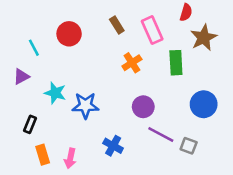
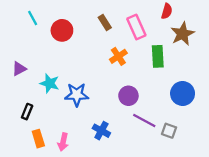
cyan line: (34, 48) -> (33, 18), moved

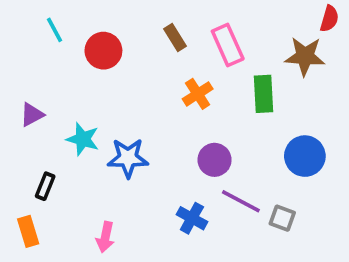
red semicircle: (167, 11) -> (329, 19), moved
brown star: (183, 34) -> (305, 56), turned 30
blue cross: (101, 131) -> (192, 218), moved
orange rectangle: (38, 139) -> (28, 231), moved

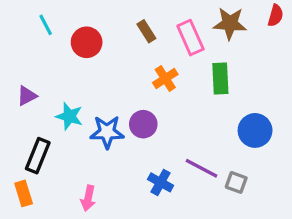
brown star: (305, 56) -> (230, 23), moved
purple circle: (215, 160) -> (143, 124), moved
black rectangle: (45, 186) -> (38, 156), size x1.5

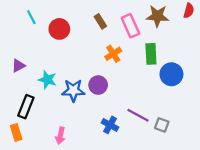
blue circle: (255, 130) -> (171, 74), moved

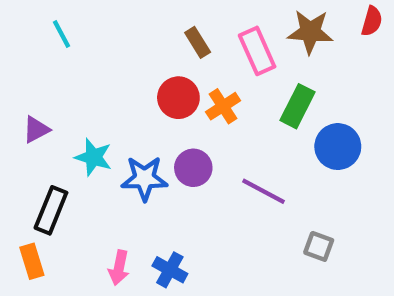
red circle: (59, 29) -> (178, 98), moved
green rectangle: (151, 54) -> (297, 106), turned 30
purple line: (138, 115) -> (263, 191), moved
blue cross: (110, 125) -> (170, 270), moved

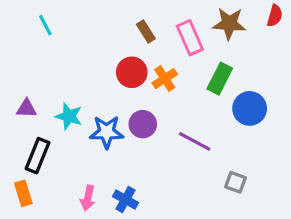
purple triangle: (36, 130) -> (26, 108), moved, turned 30

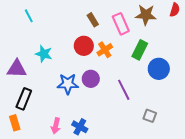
purple triangle: (26, 108) -> (17, 69), size x1.5
cyan star: (69, 116) -> (44, 54), moved
purple line: (195, 141) -> (124, 90), turned 35

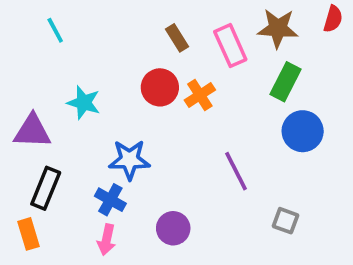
green rectangle: (140, 50) -> (285, 82), moved
purple circle: (91, 79) -> (173, 228), moved
blue cross: (80, 127) -> (110, 200), moved

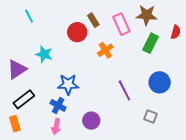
red semicircle: (333, 19) -> (176, 32), moved
red circle: (160, 87) -> (77, 32), moved
purple triangle: (32, 131) -> (17, 69), turned -35
blue circle: (303, 131) -> (160, 82), moved
black rectangle: (46, 188) -> (24, 99), turned 30

